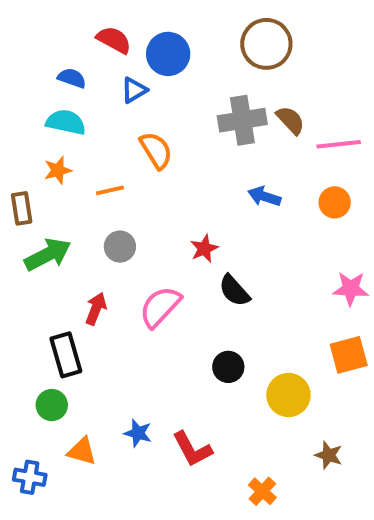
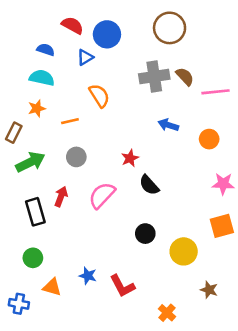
orange circle: (335, 202) -> (209, 139), moved
brown rectangle: (22, 208) -> (14, 133), turned 36
black rectangle: (66, 355) -> (35, 212), moved

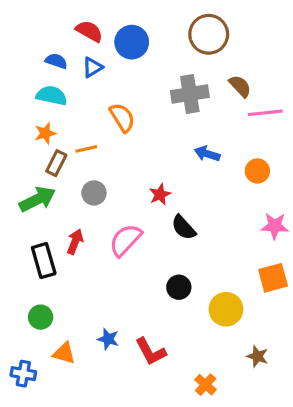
blue triangle: (85, 57) -> (92, 67), moved
brown semicircle: (185, 76) -> (240, 86), moved
brown rectangle: (14, 133) -> (56, 163), moved

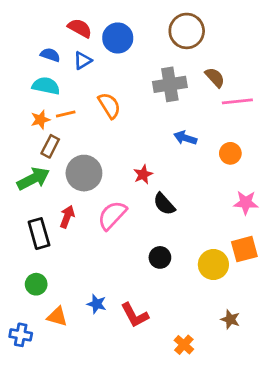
orange line: (86, 149) -> (66, 114), moved
gray circle: (94, 193) -> (84, 173), size x1.6
yellow circle: (226, 309) -> (213, 265), moved

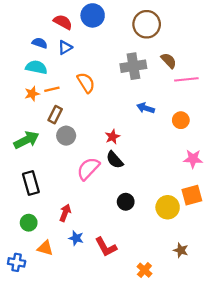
blue circle: (118, 38) -> (93, 15), moved
brown rectangle: (50, 146) -> (55, 115), moved
gray circle: (84, 173) -> (66, 136), size x0.7
black semicircle: (164, 204) -> (115, 160), moved
red arrow: (67, 217) -> (65, 213), moved

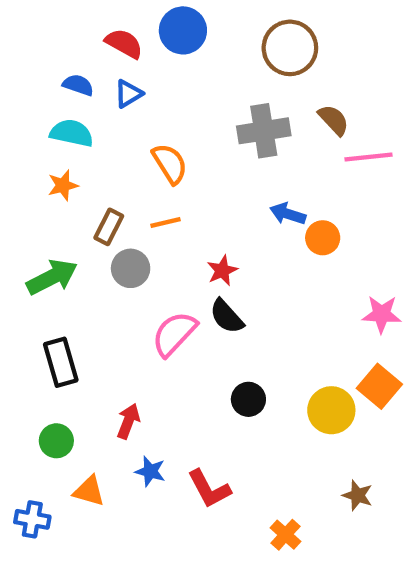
orange line: (52, 89) -> (165, 223), moved
orange circle: (181, 120) -> (323, 238), moved
orange square: (192, 195) -> (379, 386), turned -35

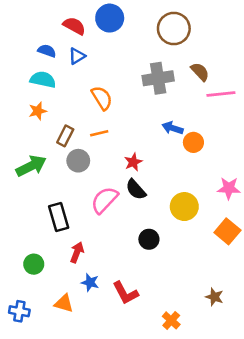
black rectangle: (61, 362) -> (59, 217), moved
yellow circle: (331, 410) -> (184, 207), moved
orange triangle: (89, 491) -> (64, 303), moved

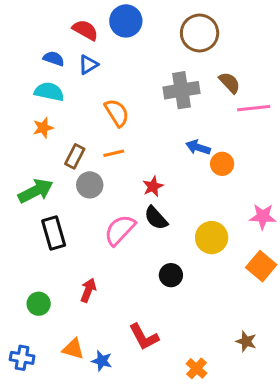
black rectangle: (59, 217) -> (54, 233), moved
blue star: (90, 282) -> (102, 361), moved

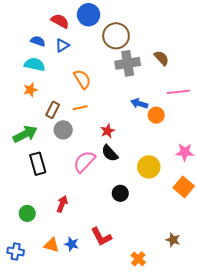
brown circle: (200, 33) -> (116, 36), moved
pink line: (254, 108) -> (178, 92), moved
blue star: (102, 361) -> (72, 244), moved

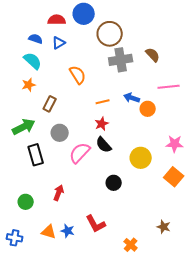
red semicircle: (60, 21) -> (57, 20), turned -30
cyan semicircle: (35, 64) -> (33, 61), turned 30
orange line: (80, 108) -> (103, 102), moved
gray circle: (63, 130) -> (60, 133), moved

